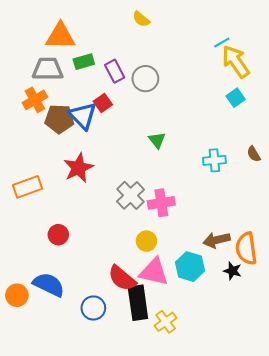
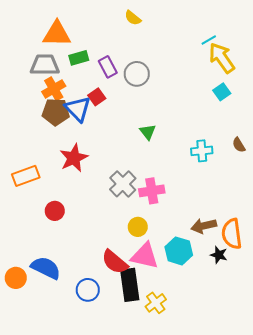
orange cross: (35, 100) -> (54, 89), moved
red circle: (58, 235) -> (55, 211), moved

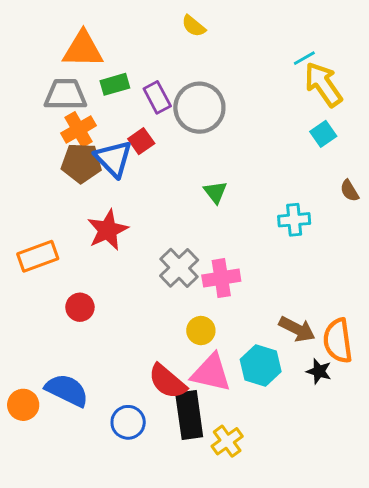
gray circle: (137, 74) -> (199, 108), size x1.4
brown semicircle: (239, 145) -> (349, 191), moved
brown arrow: (204, 226) -> (297, 329), turned -140

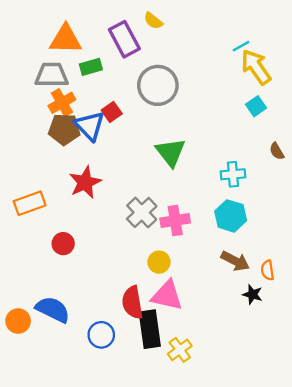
purple rectangle: (157, 97) -> (124, 39), moved, size x1.4
green triangle: (215, 192) -> (171, 152), size x1.6
orange semicircle: (338, 341) -> (268, 270), size x0.6
cyan hexagon: (261, 365) -> (231, 216), moved
red semicircle: (167, 382) -> (132, 303), turned 40

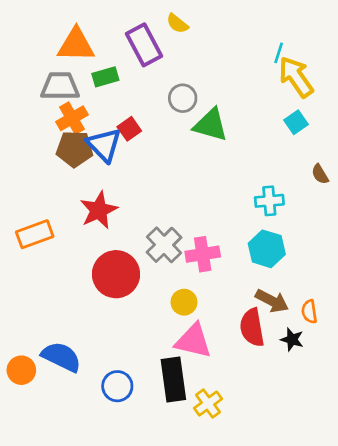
cyan line: (241, 46) -> (279, 53), turned -42
gray circle: (158, 85) -> (183, 98), size x0.6
green triangle: (171, 152) -> (211, 125), moved, turned -36
red circle: (63, 244) -> (116, 274), moved, size x1.8
red semicircle: (132, 303) -> (252, 328), moved

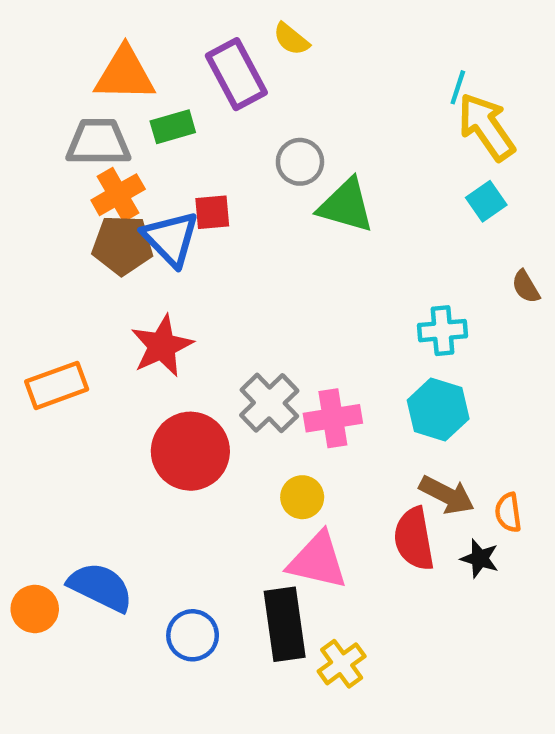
red square: (129, 129) -> (212, 212), turned 30

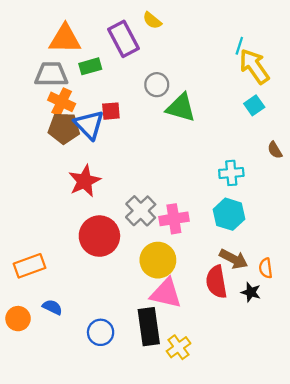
orange cross: (118, 195) -> (62, 102), turned -35
orange rectangle: (57, 385) -> (29, 266), moved
yellow circle: (302, 497) -> (158, 260), size x1.6
blue semicircle: (100, 587) -> (52, 307), size x0.6

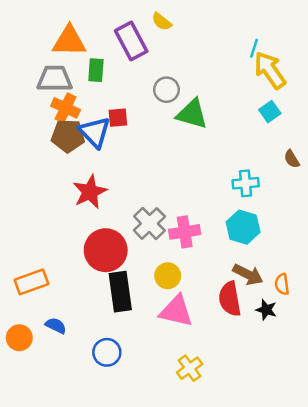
green rectangle: (90, 66) -> (96, 70), turned -70
yellow circle: (158, 260) -> (168, 276), size x0.7
black rectangle: (149, 327) -> (120, 292), moved

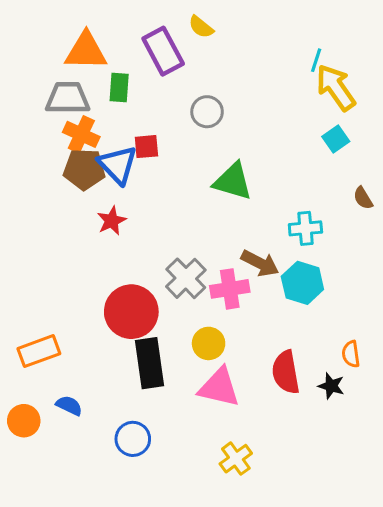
green triangle: (192, 114) -> (233, 181), moved
red star: (90, 192) -> (112, 221), moved, size x0.7
brown arrow: (248, 275) -> (260, 263), moved

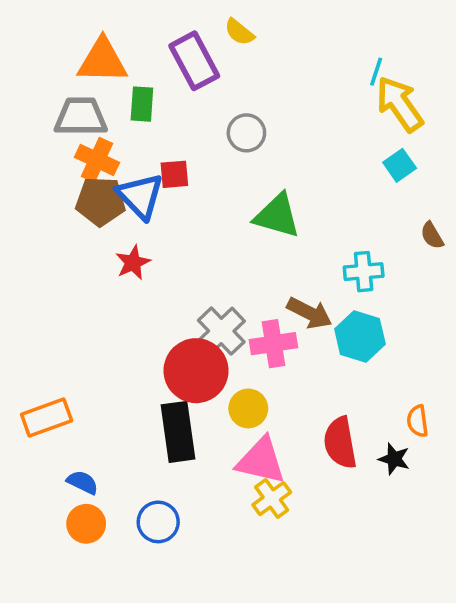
red circle: (131, 312) -> (196, 371), moved
orange circle: (24, 421) -> (86, 524), moved
yellow cross: (236, 459) -> (272, 499), moved

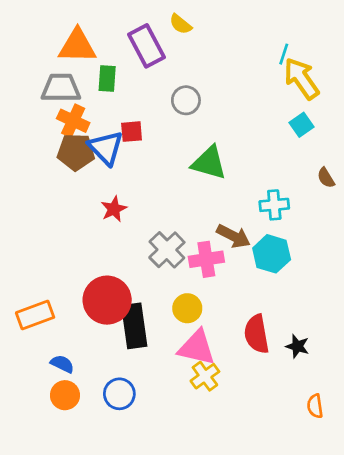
red star: (133, 263) -> (114, 209), moved
red circle: (196, 371) -> (107, 300), moved
orange semicircle: (418, 421) -> (315, 406), moved

